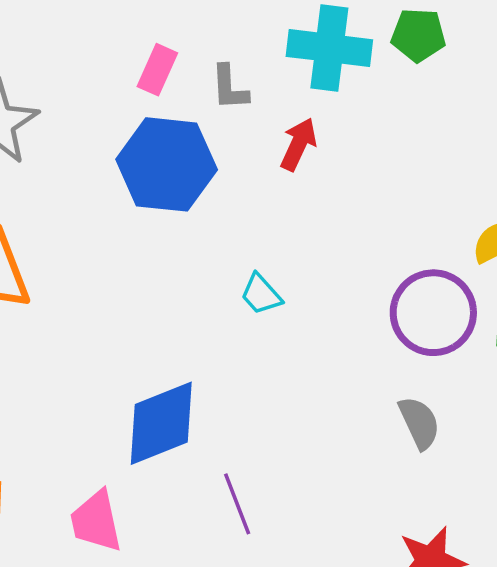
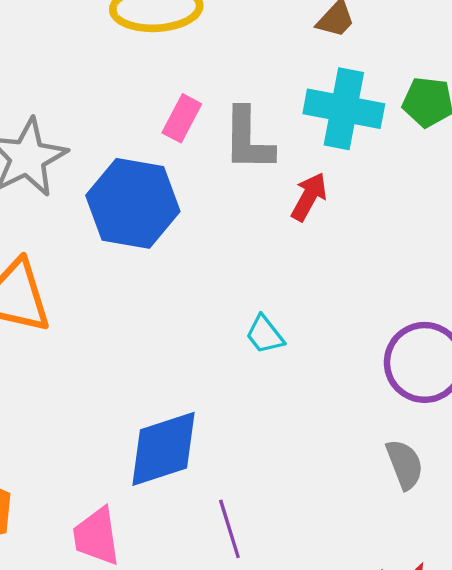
gray L-shape: (230, 88) -> (248, 139), size x1.5
blue hexagon: (167, 164) -> (133, 203), moved

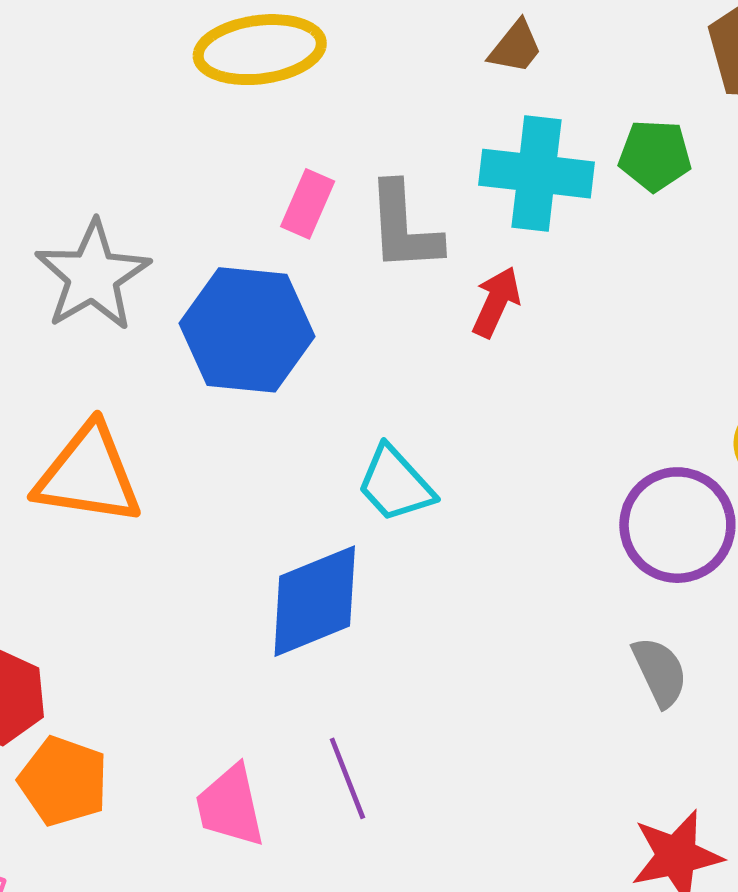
cyan trapezoid: (265, 335) -> (395, 484), moved, size x1.4
blue diamond: (163, 449) -> (315, 601), moved
purple line: (229, 529) -> (347, 778), moved

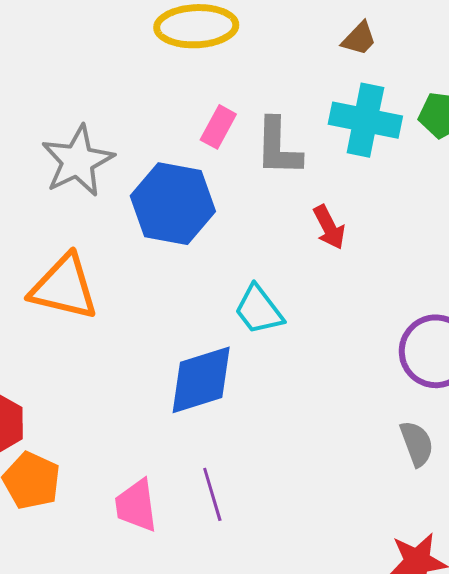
red arrow: (496, 302) -> (329, 227), moved, turned 123

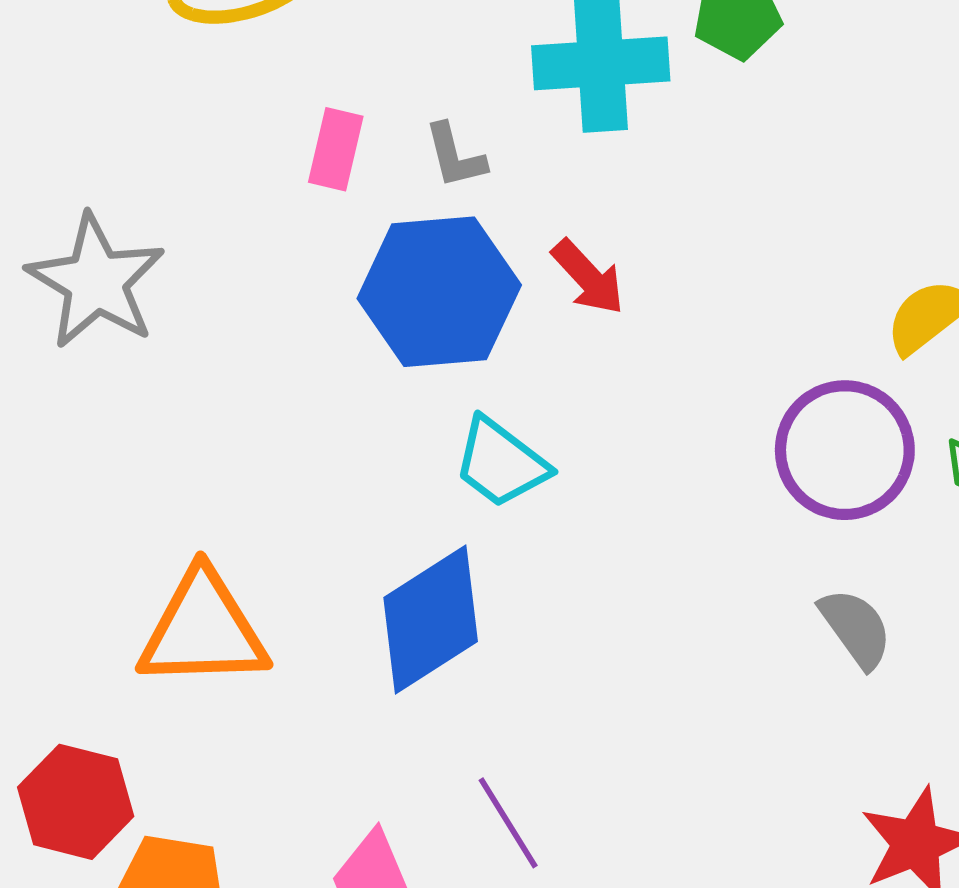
gray L-shape: (278, 147) -> (455, 156), size x0.6
blue hexagon: (173, 204) -> (439, 292), moved
orange triangle: (64, 287) -> (203, 630), moved

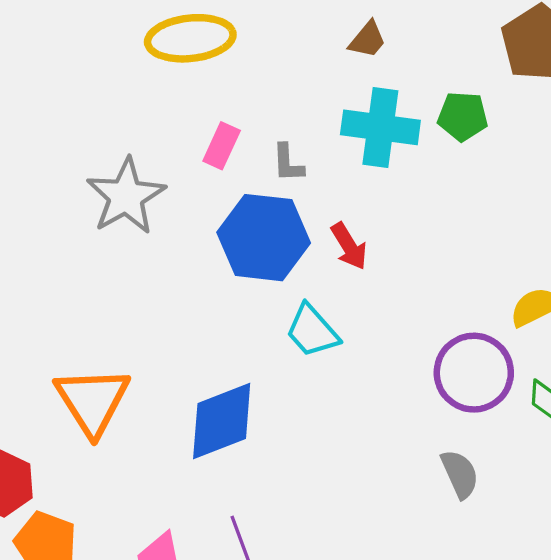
gray star: (96, 281) -> (126, 196), moved
cyan trapezoid: (501, 463) -> (312, 331), moved
orange triangle: (203, 630) -> (92, 401), turned 48

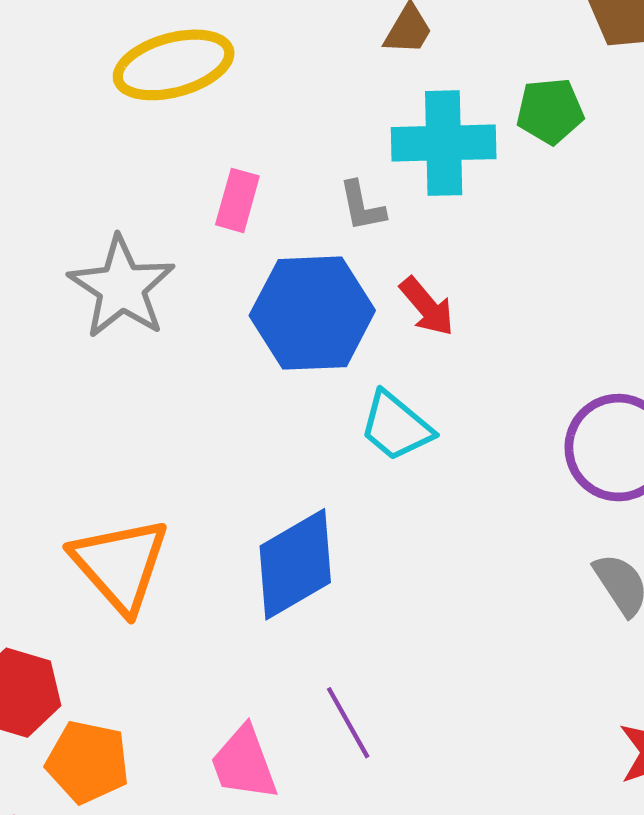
gray L-shape: (288, 163) -> (362, 206), moved

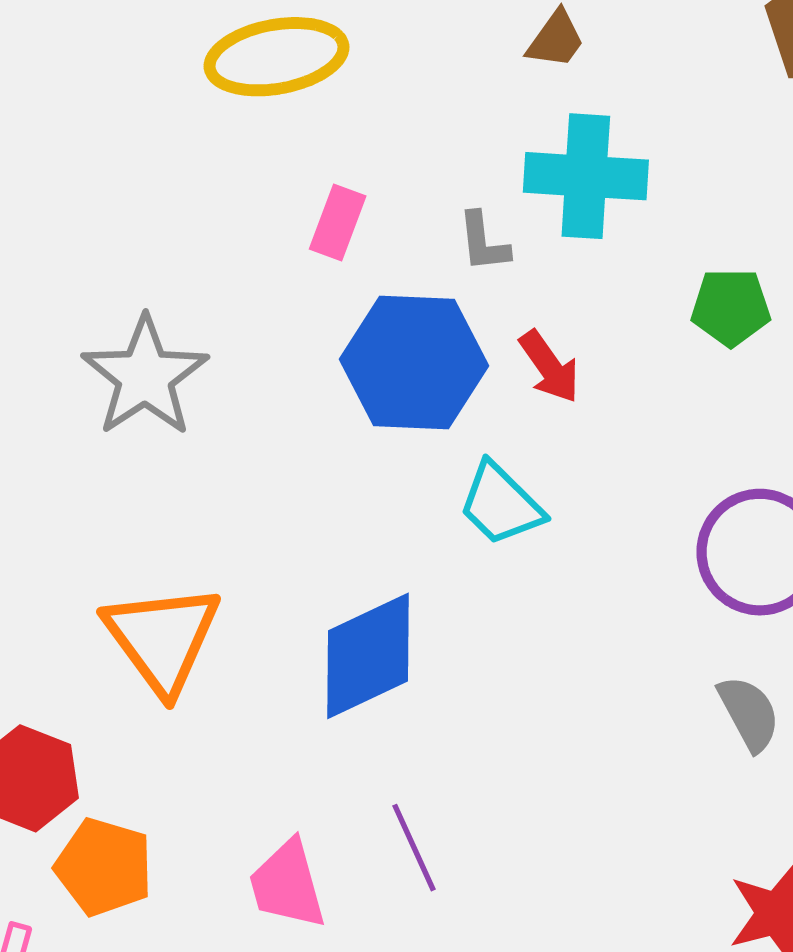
green pentagon: (550, 111) -> (731, 307), moved
gray star: (122, 287) -> (145, 376), moved

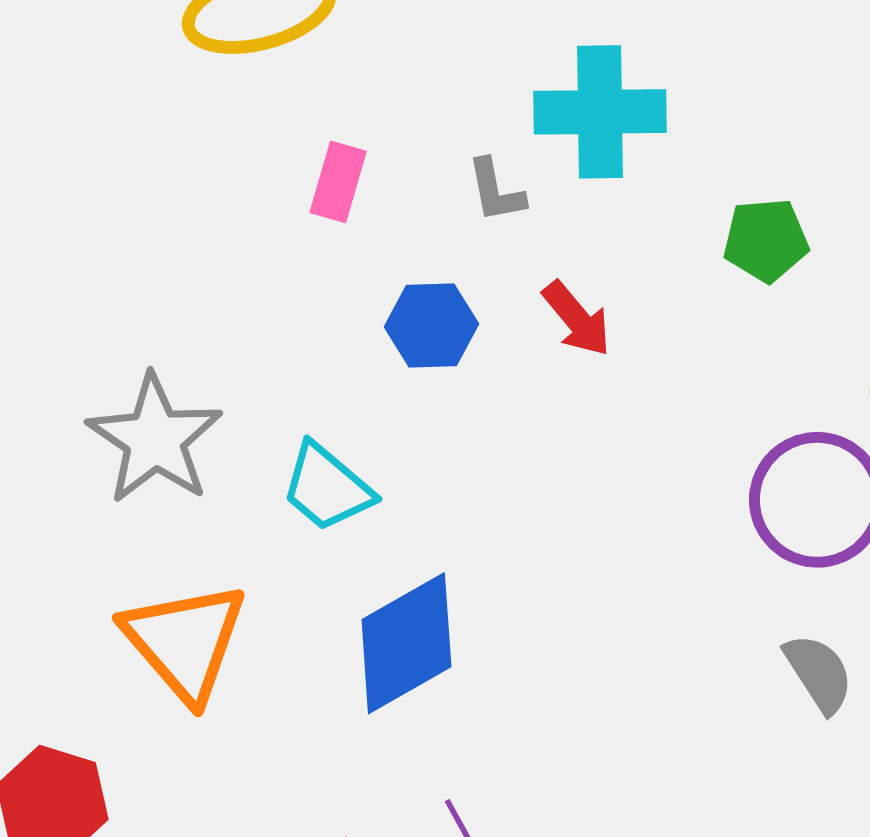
blue hexagon: (414, 363) -> (431, 325), size x0.6
gray star: (145, 376) -> (155, 439), moved
cyan trapezoid: (501, 504) -> (327, 487), moved

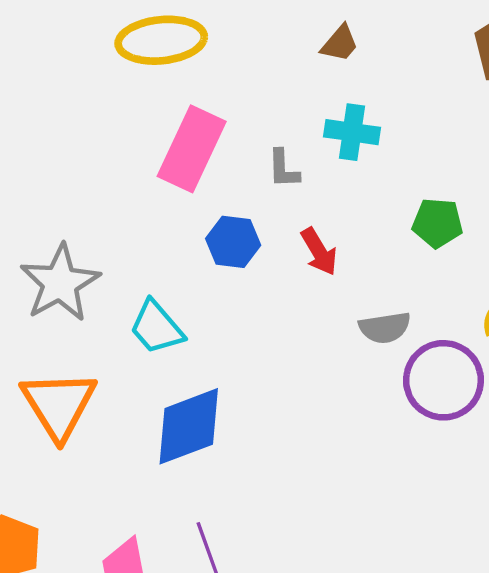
cyan cross: (600, 112) -> (352, 132), size x0.7
pink rectangle: (338, 182) -> (192, 149), size x1.8
gray semicircle: (819, 673) -> (385, 328), moved, turned 105

